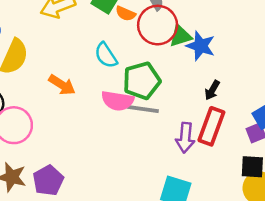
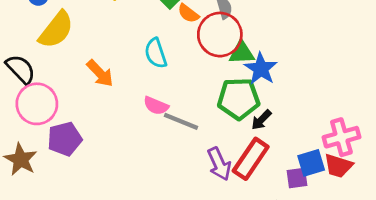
green pentagon: (142, 81) -> (239, 99), moved
pink semicircle: (118, 101) -> (156, 106), size x0.7
purple arrow: (185, 138) -> (219, 164), turned -44
purple pentagon: (48, 180) -> (65, 139), moved

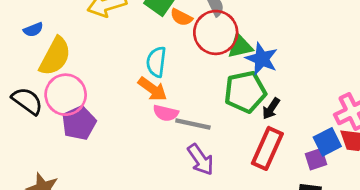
cyan semicircle: (156, 53) -> (156, 62), turned 36
orange arrow: (100, 73) -> (152, 89), moved
pink circle: (37, 104) -> (66, 95), moved
purple pentagon: (65, 139) -> (79, 123), moved
purple arrow: (219, 164) -> (201, 160), moved

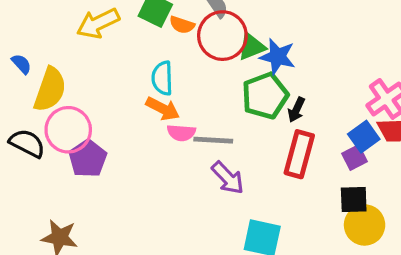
blue semicircle: (33, 30) -> (21, 64), turned -102

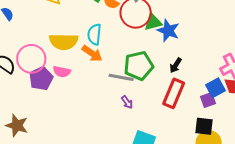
yellow semicircle: (50, 89) -> (64, 42), moved, turned 64
green pentagon: (265, 96) -> (139, 66), moved
pink semicircle: (181, 133) -> (62, 72), moved
purple arrow: (228, 178) -> (127, 102), size x0.6

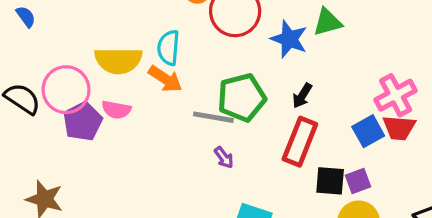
green triangle: (153, 22) -> (327, 22), moved
purple square: (208, 100) -> (358, 181), moved
black square: (204, 126) -> (330, 181), moved

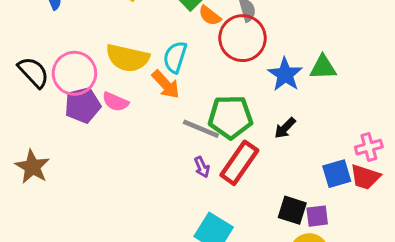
pink cross: (396, 95) -> (369, 147), size x0.7
red rectangle: (300, 142) -> (239, 163), moved

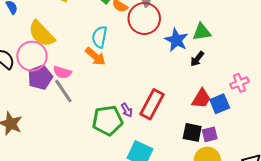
yellow semicircle: (128, 58) -> (41, 34), moved, turned 40
green pentagon: (230, 117) -> (107, 121), moved
black arrow: (285, 128) -> (197, 59), moved
gray line: (201, 129) -> (63, 91), moved, turned 40
red trapezoid: (365, 177) -> (201, 99), moved, turned -70

